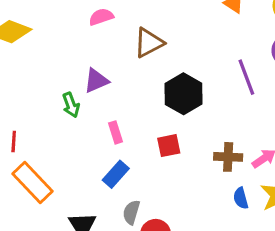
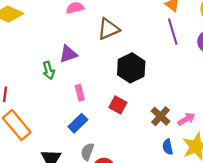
purple line: (246, 77) -> (173, 32), moved
red square: (169, 146) -> (118, 105), turned 36
brown cross: (228, 157) -> (161, 116), turned 36

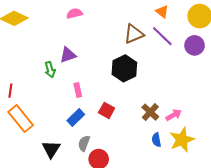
brown triangle: (108, 29) -> (134, 34), moved
purple line: (173, 32) -> (162, 36), turned -30
red square: (118, 105) -> (107, 110), moved

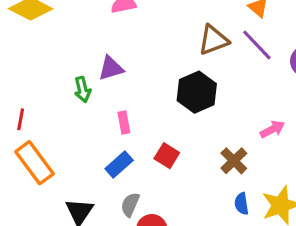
pink arrow: (174, 115) -> (272, 129), moved

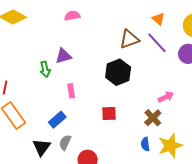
red square: (167, 156) -> (109, 114), moved, turned -35
brown cross: (234, 161) -> (153, 118), moved
blue rectangle: (119, 164) -> (57, 120), moved
gray semicircle: (130, 205) -> (65, 142), moved

